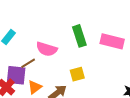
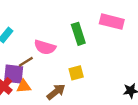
pink rectangle: (112, 41) -> (112, 22), moved
orange triangle: (35, 87) -> (24, 86), moved, turned 32

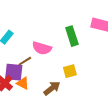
orange triangle: (24, 86) -> (23, 83), turned 32

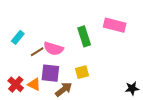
brown line: (25, 61) -> (37, 52), moved
purple square: (14, 72) -> (50, 73), moved

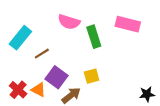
cyan rectangle: (18, 37) -> (20, 38), size x1.5
pink semicircle: (53, 49) -> (69, 22), moved
purple square: (50, 73) -> (57, 77), turned 30

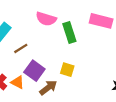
yellow square: (92, 76) -> (67, 70), turned 32

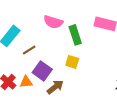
yellow square: (67, 70) -> (72, 62), moved
orange triangle: (18, 82) -> (26, 82), turned -32

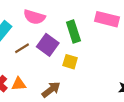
pink semicircle: (53, 22) -> (34, 17), moved
purple square: (42, 71) -> (48, 45), moved

